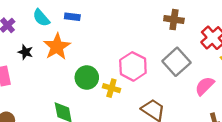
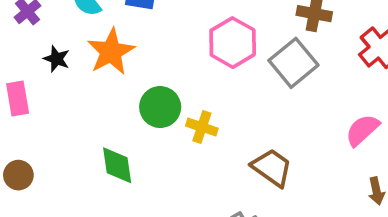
gray square: (176, 62) -> (293, 63), moved
pink hexagon: (133, 66) -> (233, 43), moved

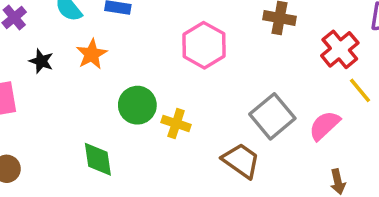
orange star: (111, 52) -> (92, 54), size x0.7
gray square: (293, 63) -> (272, 116), moved

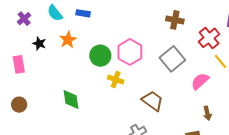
pink hexagon: (204, 45) -> (130, 52), moved
green circle: (137, 105) -> (100, 56), moved
gray square: (272, 116) -> (172, 59), moved

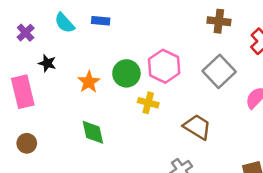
orange star: (68, 40) -> (89, 82), moved
pink rectangle: (19, 64) -> (23, 92), size x1.4

